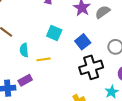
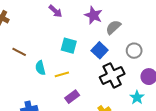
gray semicircle: (103, 12) -> (113, 27), moved
purple rectangle: (25, 80) -> (72, 97), moved

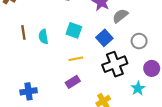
brown line: (19, 52) -> (23, 32), turned 48
cyan semicircle: (40, 68) -> (43, 37), moved
yellow line: (62, 74) -> (76, 59), moved

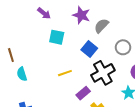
cyan square: (74, 30) -> (57, 37), moved
cyan semicircle: (43, 37) -> (22, 74), moved
purple rectangle: (73, 82) -> (83, 93), moved

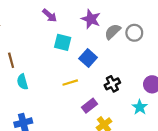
gray circle: (123, 47) -> (134, 33), moved
blue square: (89, 49) -> (88, 58), moved
black cross: (103, 73) -> (112, 84), size x0.6

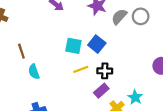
cyan square: (63, 42) -> (73, 46), moved
black cross: (112, 84) -> (105, 71), moved, turned 32
cyan star: (140, 107) -> (135, 97), moved

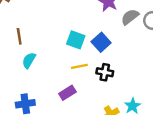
cyan semicircle: (34, 72) -> (29, 60), turned 40
purple rectangle: (101, 91) -> (67, 93), moved

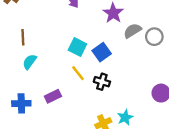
yellow line: (79, 66) -> (78, 73), turned 56
purple rectangle: (67, 93) -> (53, 96), moved

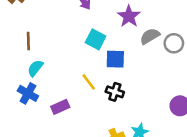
cyan square: (77, 47) -> (96, 39), moved
blue square: (102, 52) -> (115, 59), turned 36
blue cross: (21, 103) -> (28, 93), moved, turned 30

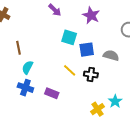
gray semicircle: (150, 36) -> (111, 55), moved, turned 56
purple rectangle: (60, 107) -> (52, 93), turned 56

